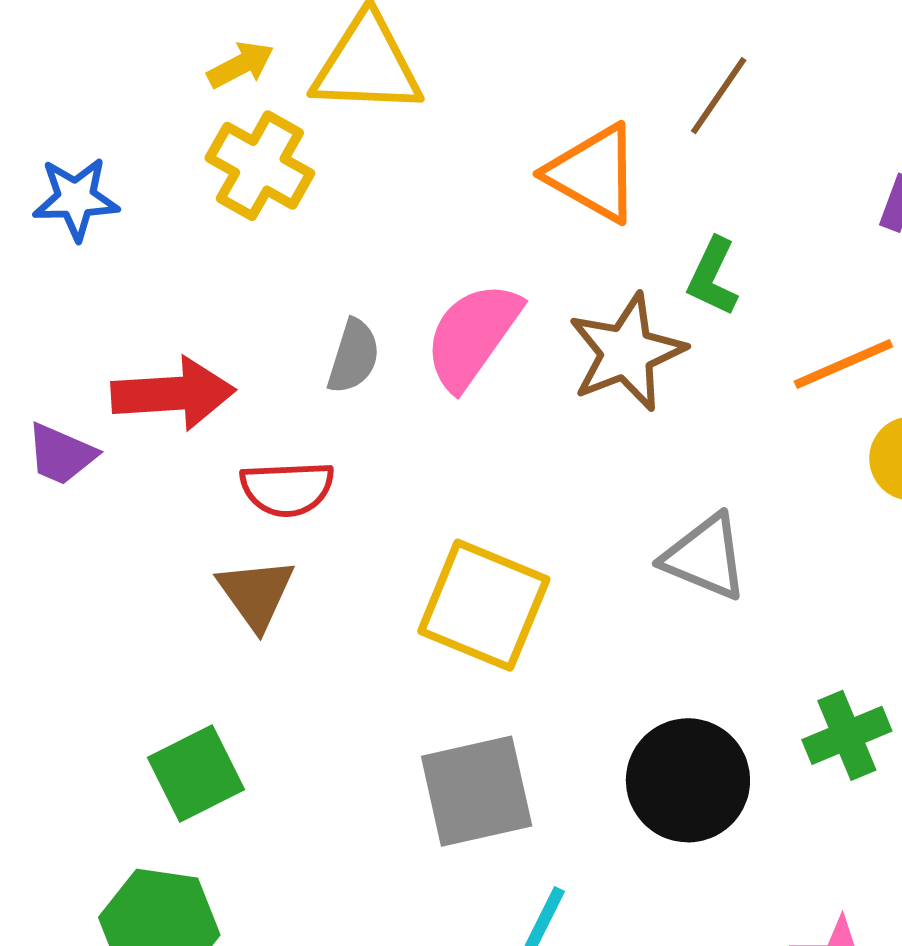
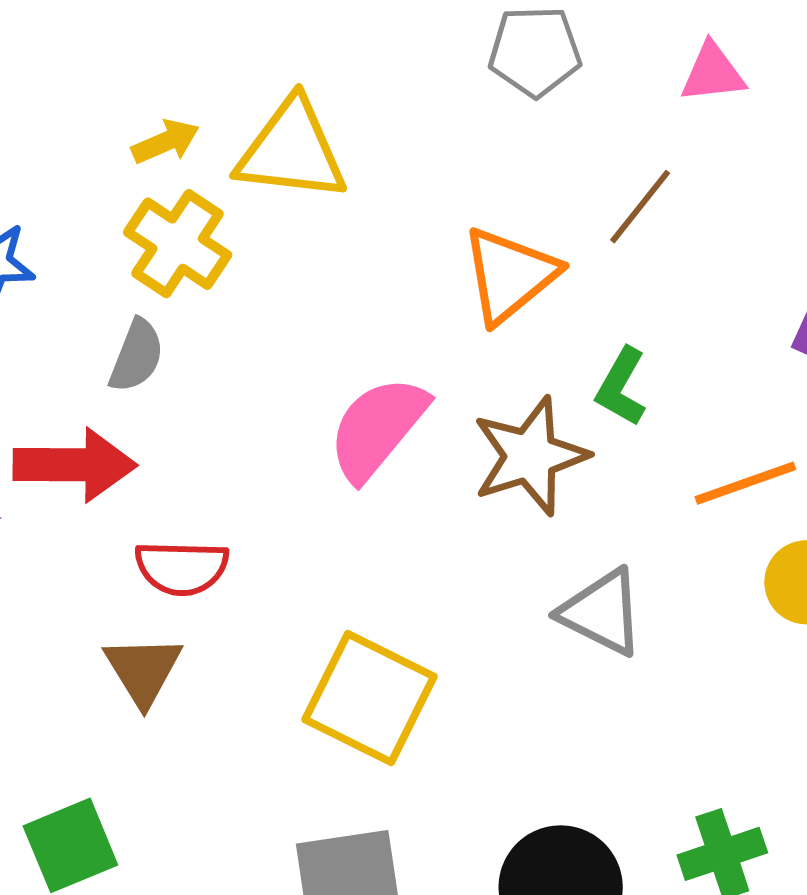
orange triangle: (593, 173) -> (510, 275), turned 47
gray semicircle: (354, 356) -> (137, 356), moved
gray triangle: (705, 557) -> (602, 612), moved

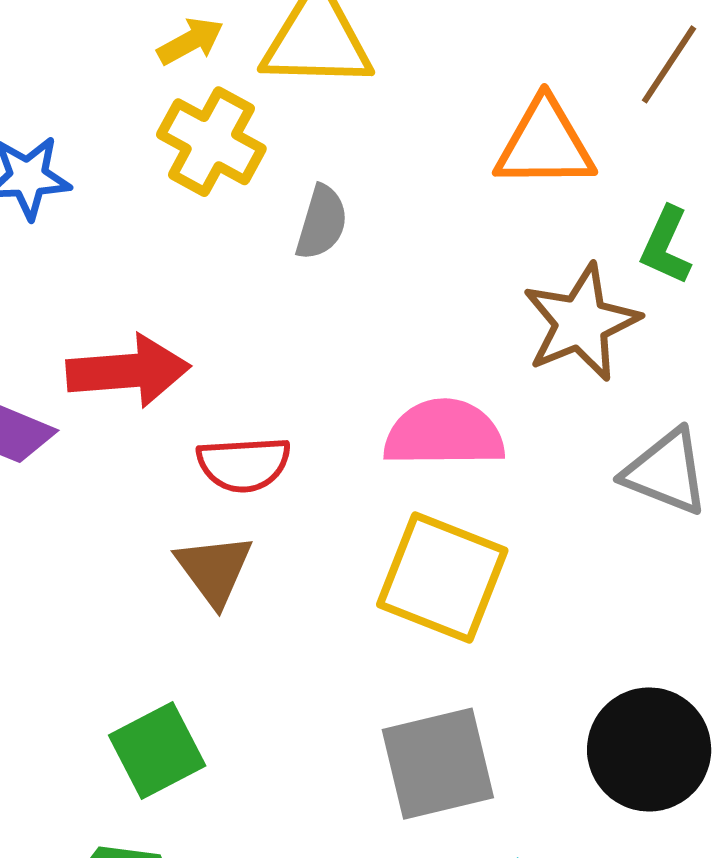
orange triangle: (510, 275) -> (545, 144), turned 44
gray semicircle: (137, 356) -> (322, 223), moved
pink semicircle: (377, 428) -> (444, 433), moved, turned 55

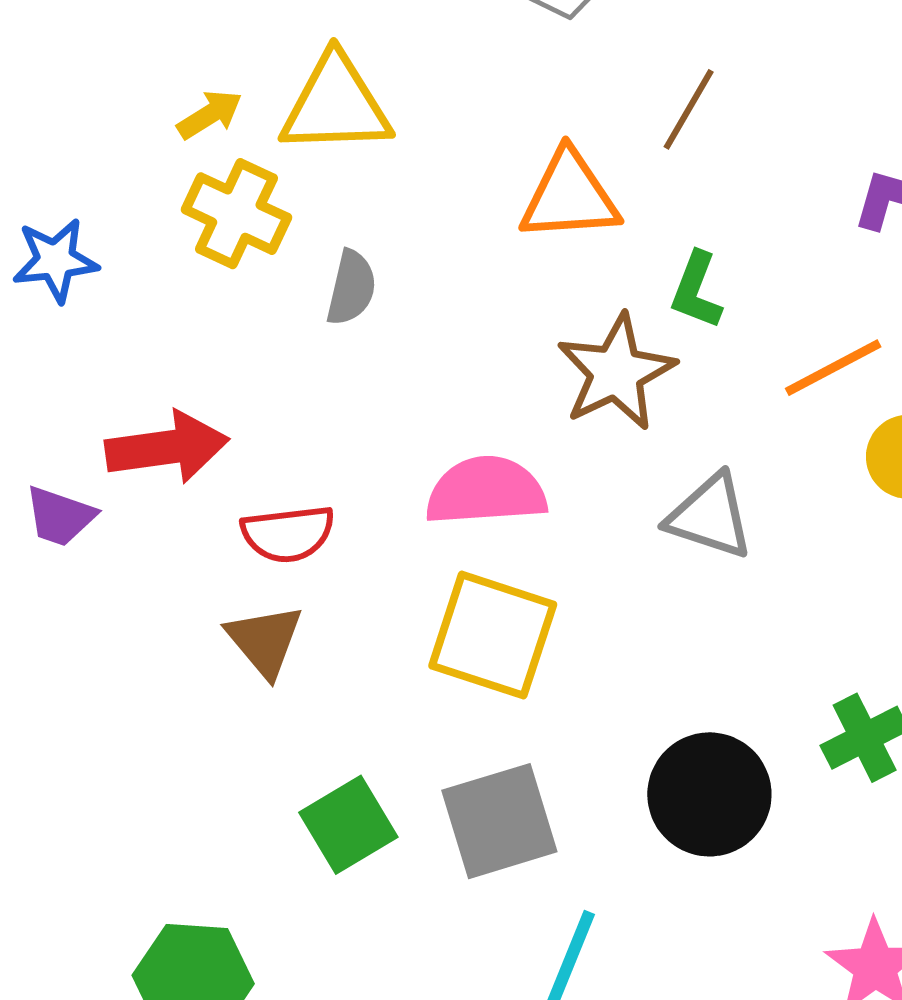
green square: (157, 750) -> (348, 825), moved

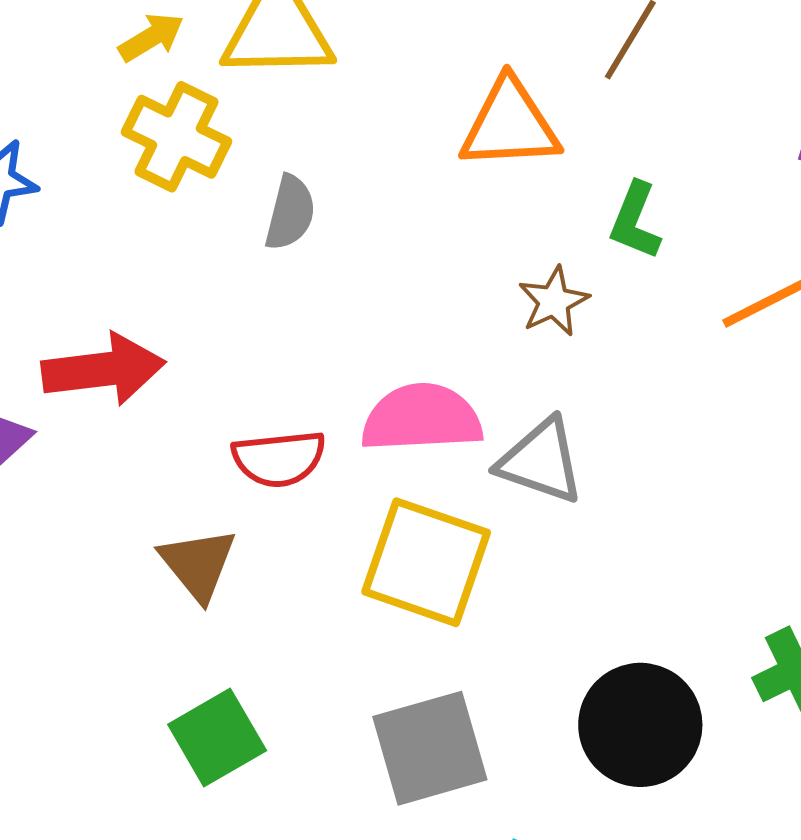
brown star: (616, 372) -> (554, 301), size x0.6
gray triangle: (710, 516) -> (541, 461), moved
red semicircle: (288, 534) -> (279, 459), moved
green square: (348, 825) -> (217, 738), moved

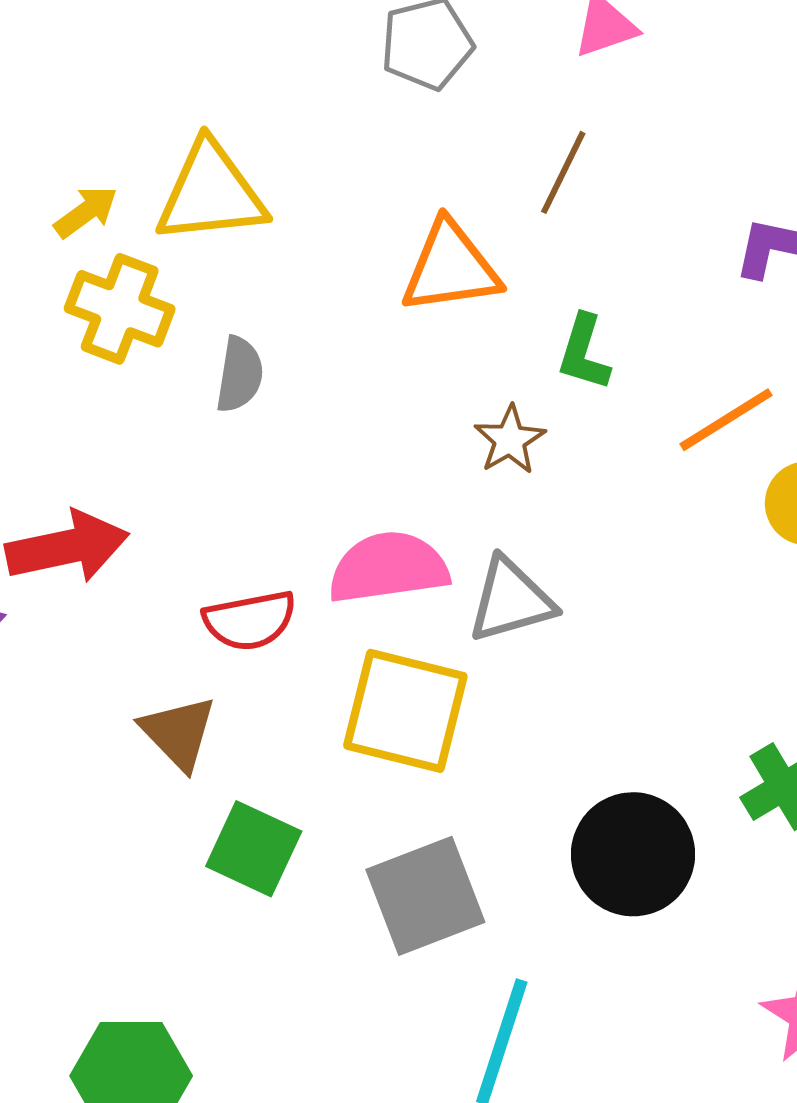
gray triangle: (541, 461) -> (511, 600), turned -30
green square: (217, 738) -> (254, 849), moved, turned -30

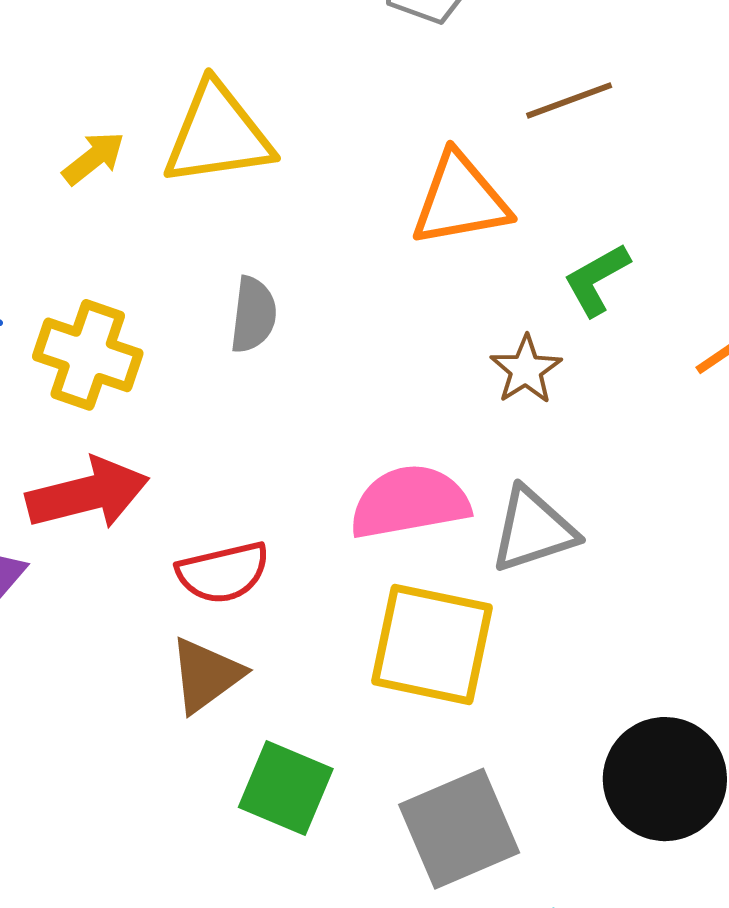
brown line: (563, 172) -> (569, 100), turned 46
yellow cross: (120, 309) -> (88, 355), moved
green L-shape: (584, 352) -> (597, 280), turned 46
red semicircle: (250, 620) -> (223, 573), moved
brown triangle: (178, 733) -> (206, 675), turned 40

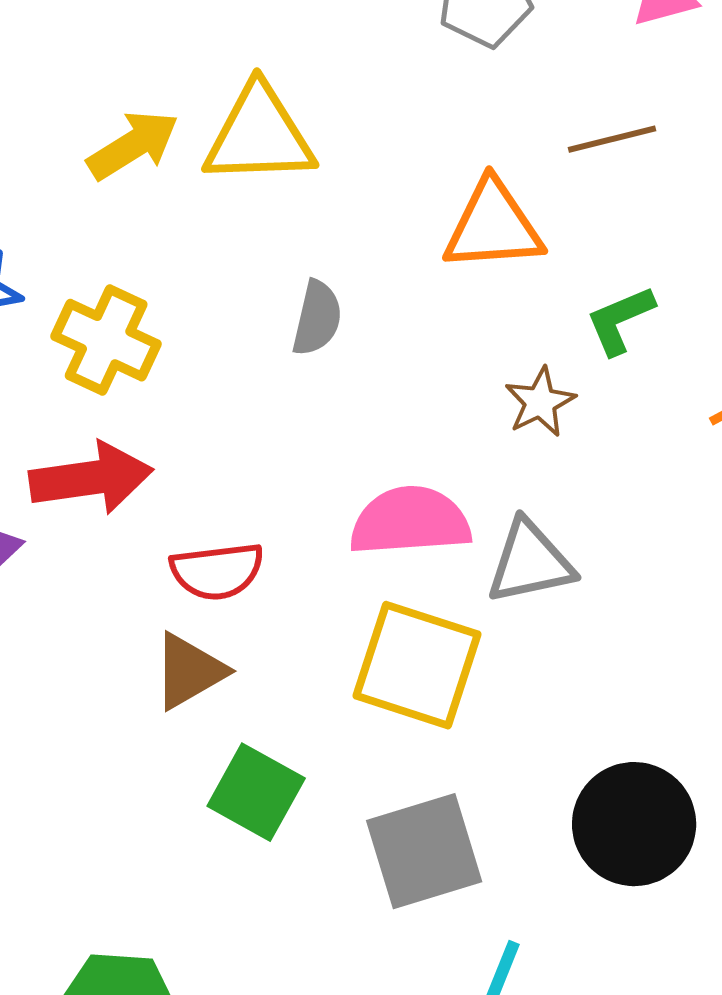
yellow arrow: (94, 158) -> (133, 145), size x1.4
gray semicircle: (253, 315) -> (317, 318), moved

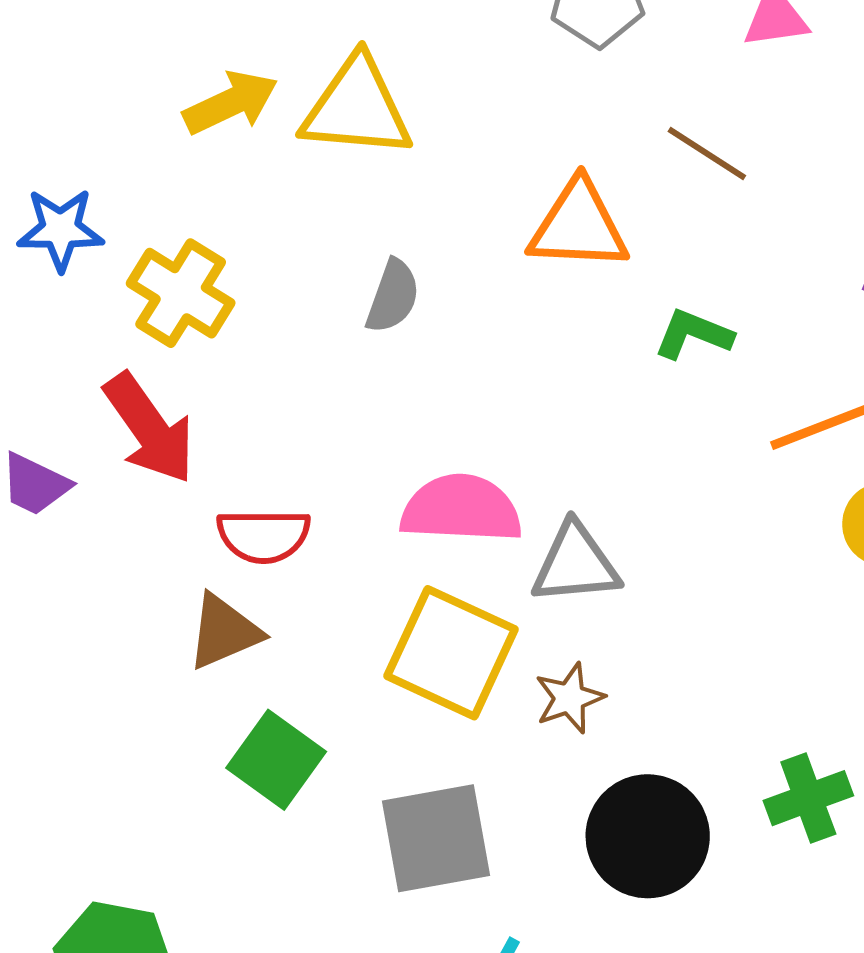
brown line: (612, 139) -> (707, 154), turned 40
green L-shape: (620, 320) -> (693, 334), turned 38
brown star: (540, 402) -> (569, 698), moved
red arrow: (91, 478) -> (149, 428), turned 56

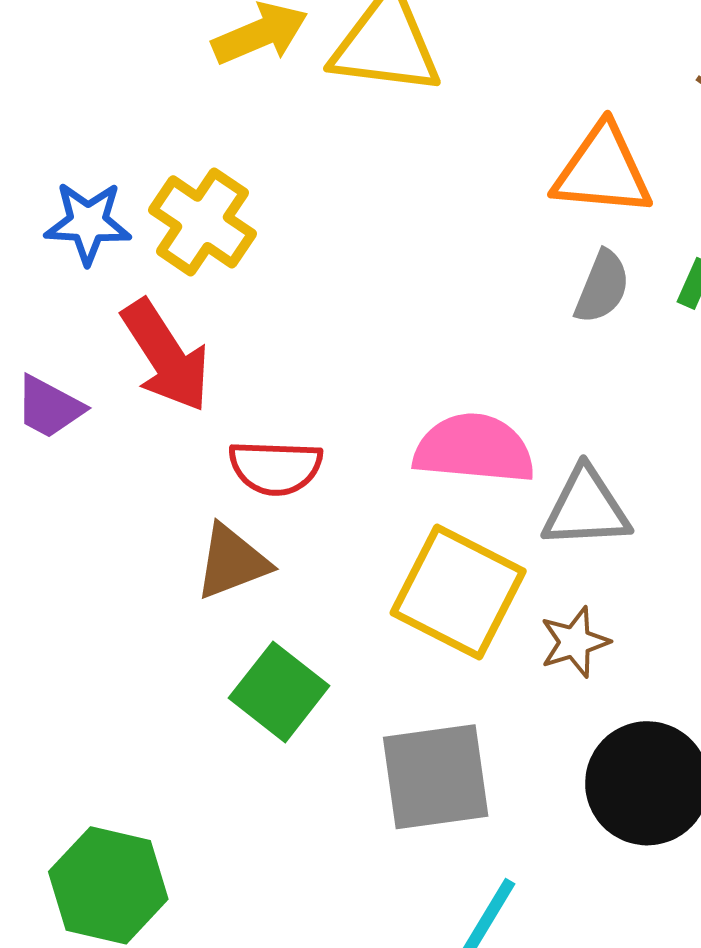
blue star: (60, 229) -> (88, 223), moved
gray semicircle: (393, 296) -> (602, 287), moved

